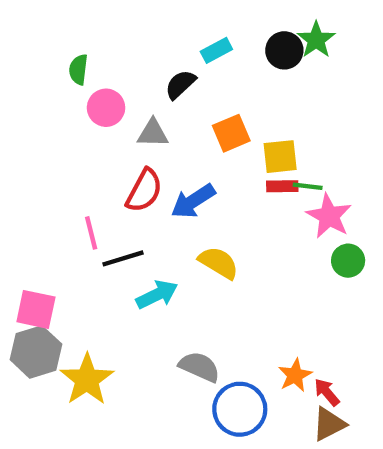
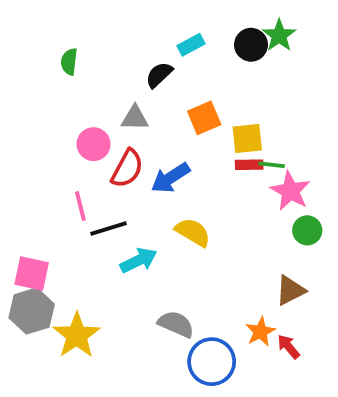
pink circle: (106, 108) -> (94, 144), moved
brown triangle: (329, 424) -> (290, 290), moved

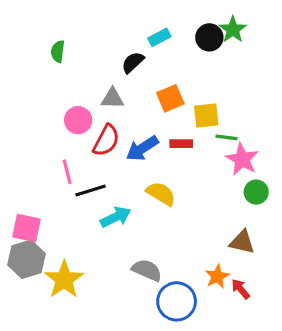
red rectangle: (249, 165) -> (181, 144), moved
brown triangle: (290, 290) -> (242, 242), turned 40

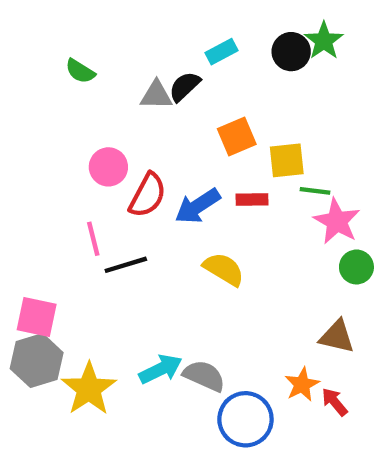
green semicircle: (58, 51) -> (80, 71), turned -65
gray triangle: (112, 98) -> (156, 95), moved
cyan arrow: (116, 217) -> (161, 369), moved

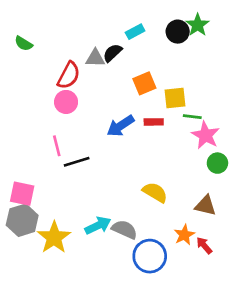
green semicircle: (80, 71) -> (24, 44), moved
red semicircle: (148, 195) -> (69, 75), moved
yellow semicircle: (224, 269) -> (155, 192), moved

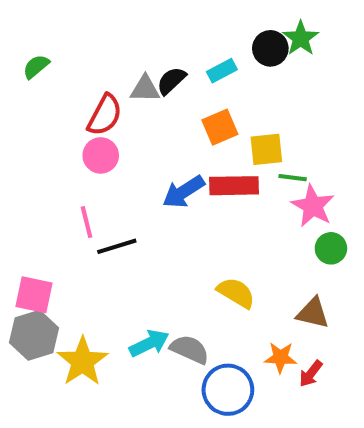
cyan rectangle: (135, 32) -> (222, 71), moved
green semicircle: (24, 44) -> (36, 67), turned 108
red rectangle: (154, 122) -> (234, 186), size x1.6
orange star: (184, 235) -> (280, 357), turned 30
red arrow: (204, 245) -> (311, 374), turned -102

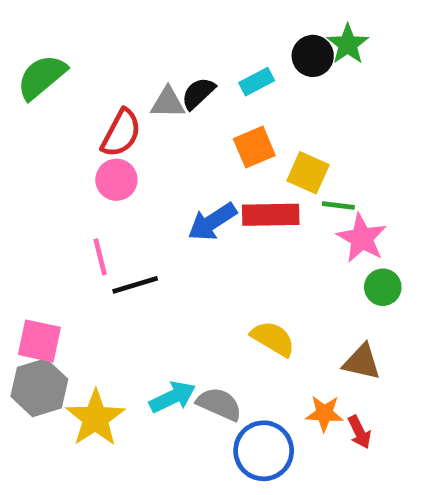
green semicircle: (36, 67) -> (42, 77), size x1.6
yellow square: (266, 149) -> (308, 173), turned 30
red arrow: (311, 374) -> (359, 432), turned -64

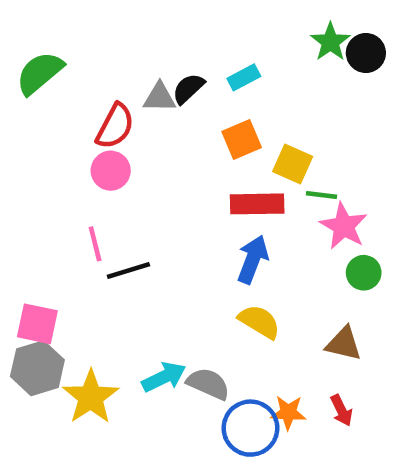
black circle: (313, 56) -> (366, 53), moved
blue arrow: (212, 222) -> (253, 259), moved, turned 144
orange star: (324, 413) -> (288, 413), moved

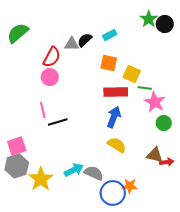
orange square: (242, 140) -> (109, 63), turned 36
pink square: (37, 324) -> (17, 146), turned -30
red arrow: (341, 410) -> (167, 162), moved, turned -72

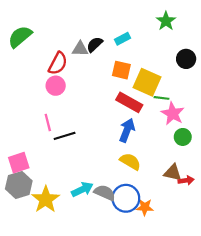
black circle: (165, 24) -> (186, 59), moved
yellow square: (132, 74) -> (147, 82), size x1.4
red rectangle: (116, 92) -> (129, 102), turned 30
blue circle: (113, 193) -> (126, 198), moved

